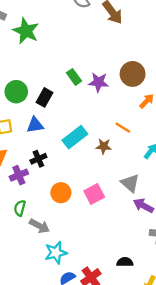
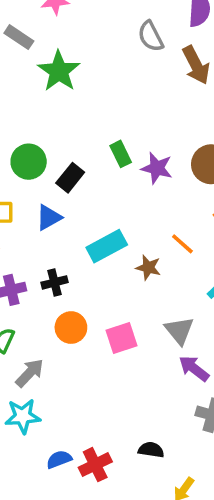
blue triangle: (35, 125) -> (49, 217), turned -30
black cross: (38, 159) -> (54, 282), moved
gray arrow: (39, 226) -> (30, 373), turned -84
cyan star: (56, 253) -> (23, 416), moved

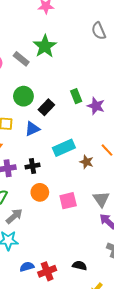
gray rectangle: (19, 37) -> (21, 59), moved

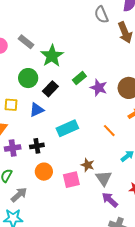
green star: (45, 46) -> (52, 56), moved
green rectangle: (76, 96) -> (79, 78), turned 72
brown star: (87, 162) -> (88, 165), moved

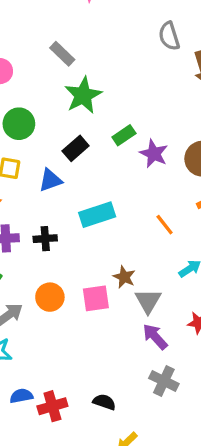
gray rectangle: (26, 42) -> (62, 54), moved
green circle: (28, 78) -> (19, 124), moved
orange circle: (44, 172) -> (50, 297), moved

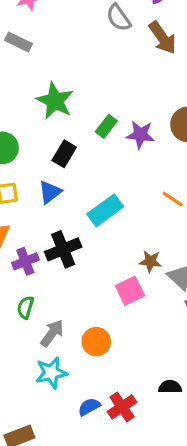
gray rectangle: (62, 54) -> (18, 42), moved
black cross: (45, 239) -> (63, 249), size x1.5
orange circle: (50, 297) -> (96, 342), moved

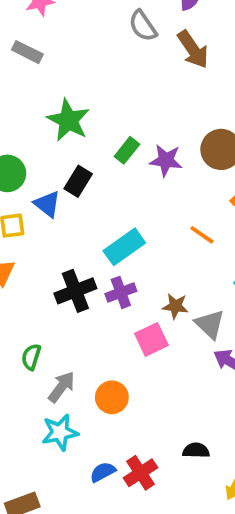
blue triangle: (50, 192) -> (47, 204), moved, turned -45
purple cross: (25, 261) -> (121, 292), moved

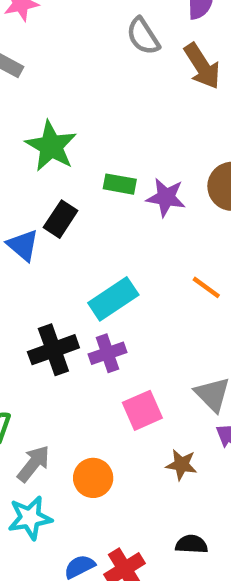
green rectangle: (127, 150) -> (120, 184), turned 60
brown star: (175, 306) -> (181, 465), moved

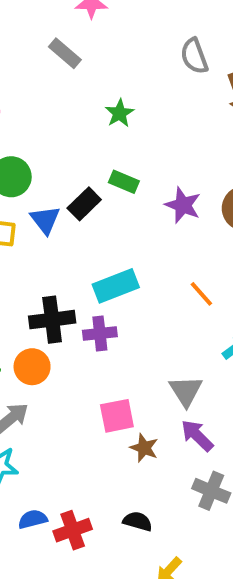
green star: (51, 146) -> (120, 113), moved, size x0.6
green rectangle: (120, 184) -> (124, 182), moved
pink square: (142, 410) -> (117, 416), moved
orange circle: (93, 478) -> (32, 367), moved

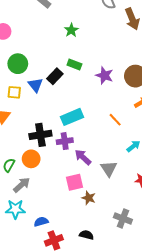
purple arrow: (197, 436) -> (83, 157), moved
blue semicircle: (33, 519) -> (41, 222), moved

